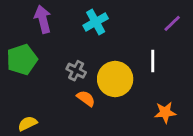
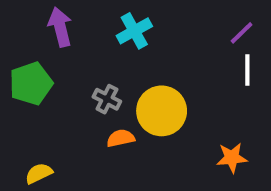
white line: (153, 61) -> (247, 70), moved
orange semicircle: (86, 98) -> (121, 138), turned -48

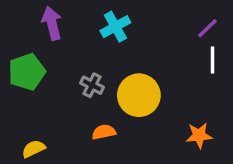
orange semicircle: (121, 138) -> (104, 132), moved

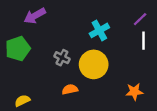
purple arrow: (52, 23) -> (35, 16), turned -105
cyan cross: (115, 27) -> (99, 30), moved

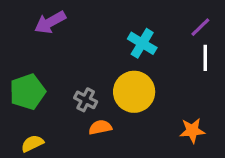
cyan cross: (99, 30) -> (142, 43), turned -30
green pentagon: (18, 49) -> (27, 92), moved
gray cross: (62, 58) -> (86, 100), moved

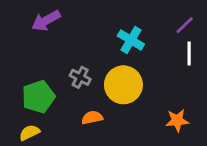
green pentagon: (27, 92) -> (38, 97), moved
gray cross: (86, 100) -> (80, 77), moved

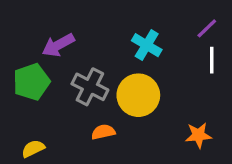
purple arrow: (46, 21) -> (58, 45), moved
gray cross: (80, 77) -> (90, 87), size x1.5
green pentagon: (38, 97) -> (31, 82), moved

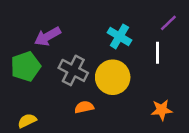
white line: (212, 60) -> (158, 53), moved

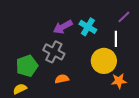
purple arrow: (47, 36) -> (63, 27), moved
green pentagon: (26, 66) -> (27, 66), moved
yellow circle: (113, 77) -> (104, 61), moved

